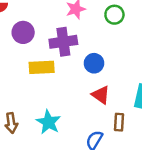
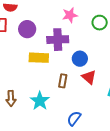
red triangle: (101, 95) -> (89, 77), moved
brown rectangle: (119, 122) -> (63, 81), moved

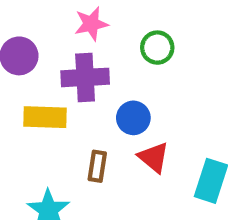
pink star: (70, 15) -> (91, 24), moved
green circle: (100, 23) -> (157, 48), moved

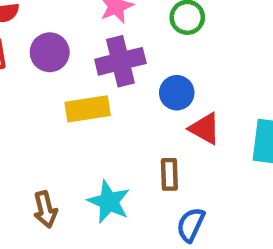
brown rectangle: (97, 166) -> (169, 174), moved

